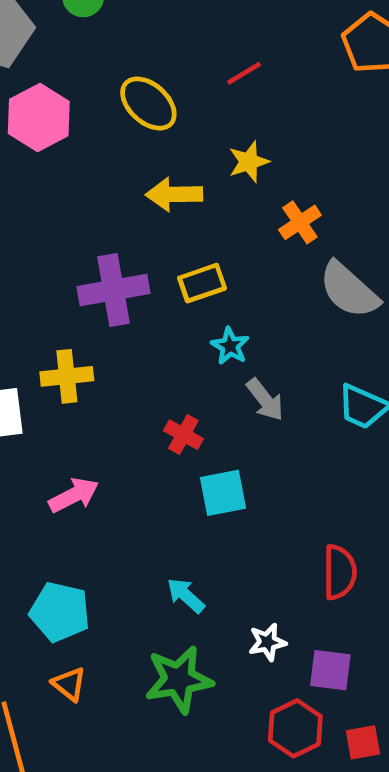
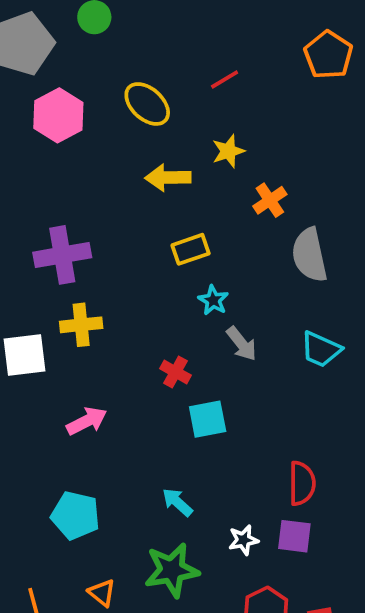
purple cross: (113, 290) -> (62, 255), moved
gray semicircle: (349, 290) -> (309, 255), turned 36
purple square: (330, 670) -> (294, 536), moved
orange triangle: (69, 684) -> (102, 593), moved

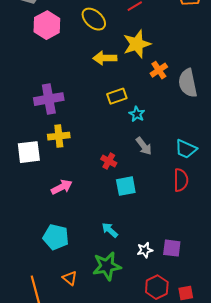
yellow star: (228, 151) -> (137, 44), size x1.6
gray semicircle: (309, 255) -> (188, 83), moved
cyan star: (213, 300) -> (137, 114), moved
red semicircle: (302, 483) -> (181, 180), moved

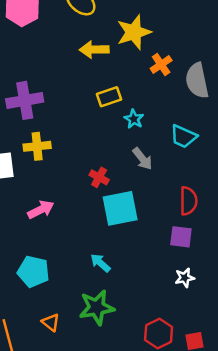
cyan trapezoid: (186, 149) -> (183, 136), moved
cyan square: (126, 186) -> (120, 208), size x1.4
purple square: (172, 248) -> (181, 237), moved
white star: (145, 250) -> (185, 278), moved

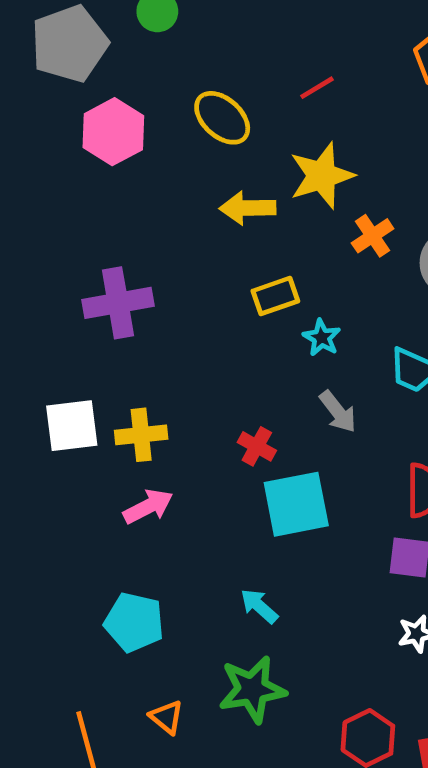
yellow cross: (37, 146) -> (141, 435), moved

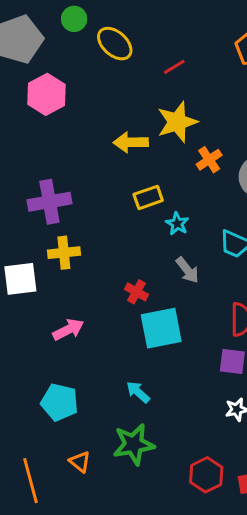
yellow ellipse: (222, 118) -> (115, 44), moved
yellow cross: (141, 435) -> (64, 253), moved

